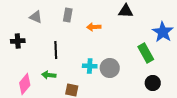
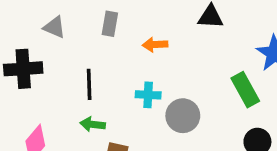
black cross: (18, 41) -> (23, 69), size x1.5
cyan cross: (90, 66) -> (148, 95), moved
green arrow: (49, 75) -> (93, 124), moved

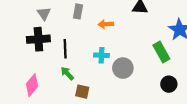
gray triangle: (54, 27) -> (44, 14), turned 32
black cross: (23, 69) -> (38, 39), moved
green arrow: (93, 124) -> (67, 73), turned 40

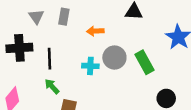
gray triangle: (44, 14) -> (36, 17), moved
green rectangle: (161, 52) -> (145, 62), moved
gray circle: (123, 68) -> (114, 58), moved

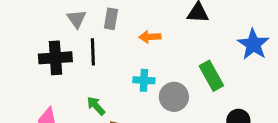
gray circle: (114, 58) -> (174, 97), moved
black line: (49, 59) -> (93, 52), moved

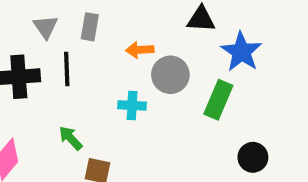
blue star: (253, 44) -> (241, 52), moved
green rectangle: (211, 76) -> (218, 100), turned 52
gray circle: (174, 97) -> (170, 75), moved

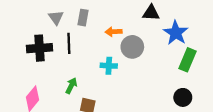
green rectangle: (218, 100) -> (187, 60), moved
green arrow: (71, 138) -> (71, 86), turned 70

